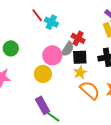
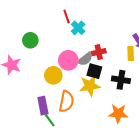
red cross: (78, 38) -> (99, 52), turned 32
yellow star: (80, 72) -> (90, 86), size x1.5
orange semicircle: (90, 90) -> (66, 101), moved, turned 40

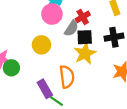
green circle: (30, 40) -> (11, 68), moved
pink circle: (68, 60) -> (52, 14), moved
yellow circle: (53, 75) -> (41, 45), moved

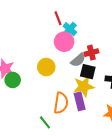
purple rectangle: (45, 89) -> (80, 101), moved

